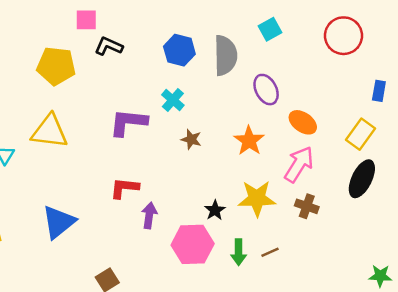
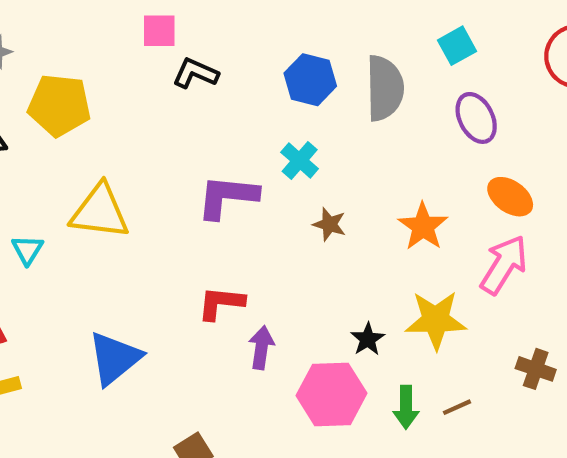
yellow pentagon: (56, 66) -> (59, 105), moved
purple ellipse: (266, 90) -> (476, 118), moved
brown cross: (307, 206) -> (536, 369), moved

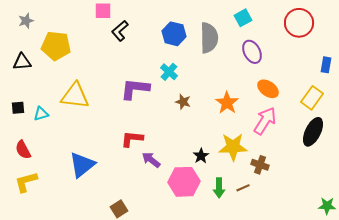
black L-shape: (195, 73) -> (120, 31), turned -65
cyan triangle: (27, 250) -> (41, 114), turned 42
purple arrow: (261, 348) -> (151, 160), turned -60
brown cross: (536, 369) -> (260, 165), moved

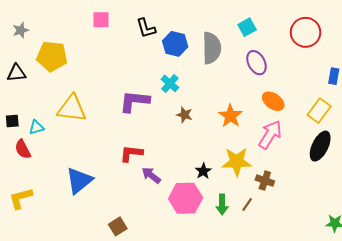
black L-shape: (120, 31) -> (146, 28), moved, turned -65
red semicircle: (23, 150) -> (23, 149), moved
brown line: (243, 188) -> (247, 205), turned -32

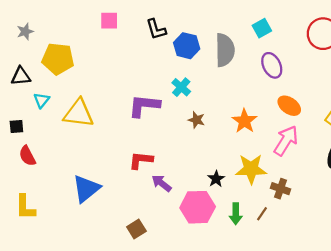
cyan triangle: (36, 127) -> (42, 100), moved, turned -35
yellow L-shape: (21, 198) -> (25, 207), turned -75
brown square: (118, 226) -> (136, 229), moved

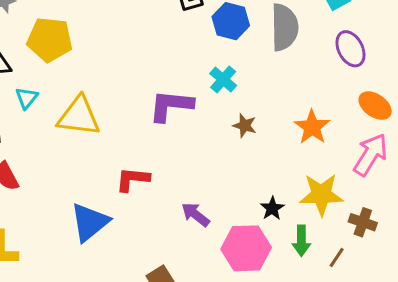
red L-shape: (141, 160) -> (133, 179), moved
green arrow: (236, 214) -> (301, 241), moved

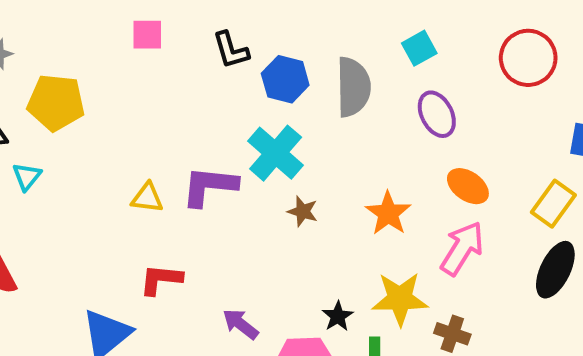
cyan cross: (223, 79) -> (276, 153), size x1.6
yellow triangle: (79, 116) -> (147, 198), moved, size x0.6

